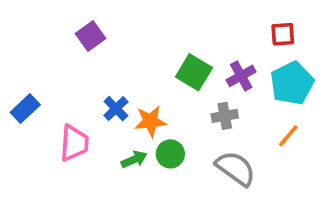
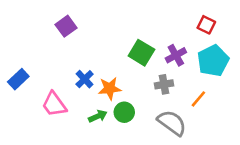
red square: (283, 34) -> (206, 25), turned 30
orange line: (288, 136) -> (198, 99), moved
pink trapezoid: (74, 143) -> (54, 104), turned 140

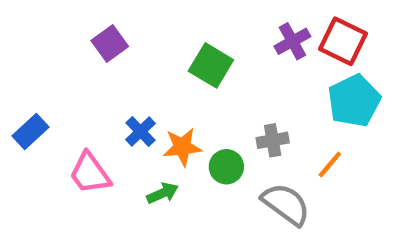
red square: (206, 25) -> (343, 41), size x1.5
green square: (141, 53) -> (211, 65), moved
purple cross: (176, 55) -> (292, 41), moved
green circle: (124, 112) -> (226, 167), moved

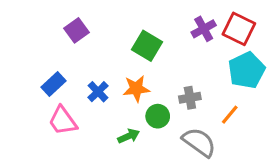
blue rectangle: (30, 132) -> (54, 84), moved
orange star: (182, 147) -> (136, 89), moved
green arrow: (163, 193) -> (129, 136), moved

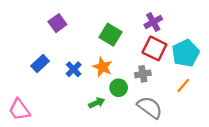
red square: (239, 29) -> (154, 48), moved
orange star: (136, 89) -> (102, 67), turned 30
orange line: (230, 115) -> (183, 85), moved
pink trapezoid: (63, 121) -> (19, 110), moved

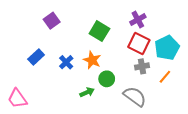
gray cross: (143, 74) -> (142, 66), moved

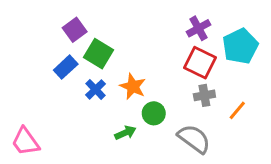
green square: (99, 31) -> (99, 54), moved
cyan pentagon: (167, 48) -> (240, 46), moved
blue rectangle: (36, 57) -> (66, 67), moved

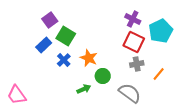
purple cross: (198, 28) -> (133, 19), turned -35

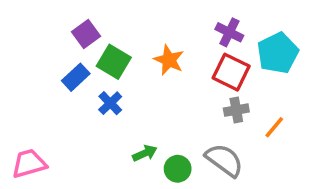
orange star: (89, 58) -> (169, 60), moved
green circle: (103, 76) -> (178, 169), moved
pink trapezoid: (17, 95) -> (29, 164), turned 110

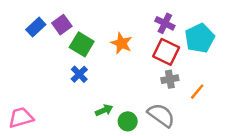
blue rectangle: (76, 77) -> (36, 27), moved

